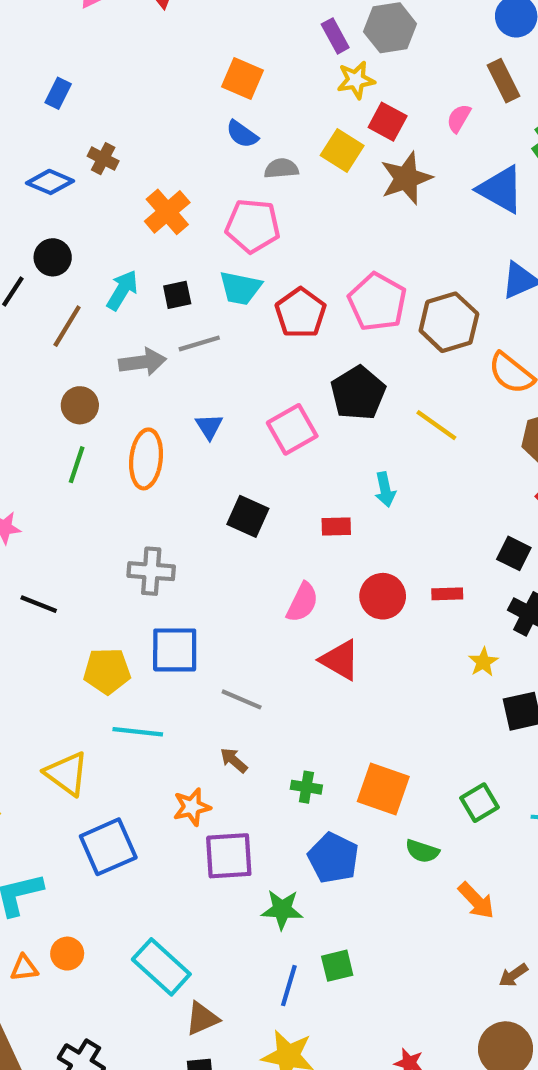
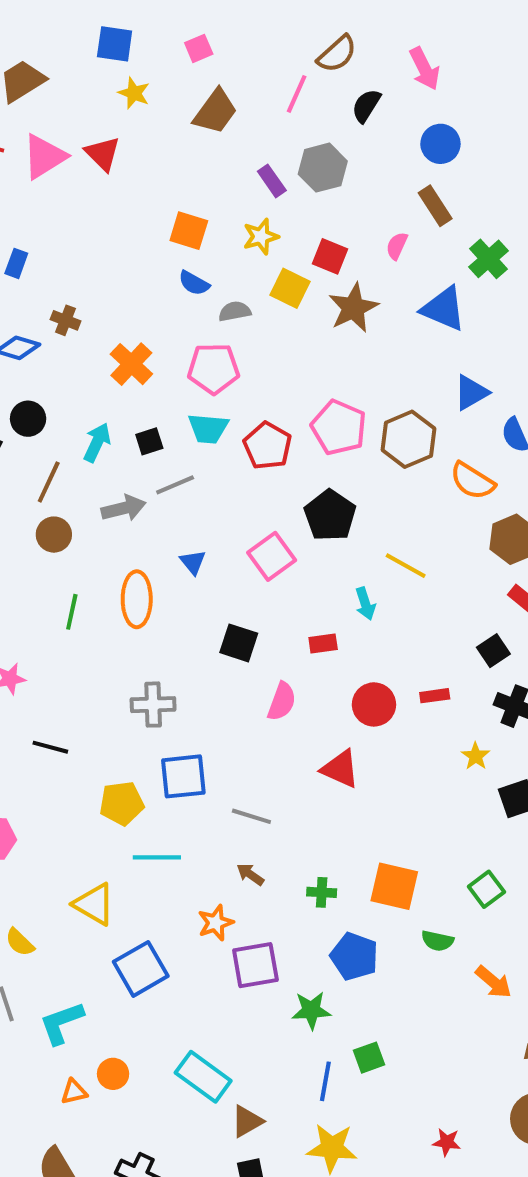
yellow star: (356, 80) -> (261, 237), moved
brown circle: (80, 405) -> (54, 535), moved
yellow line: (436, 425) -> (406, 566), moved
black square: (514, 553) -> (493, 651), turned 36
pink semicircle: (302, 602) -> (282, 701), moved

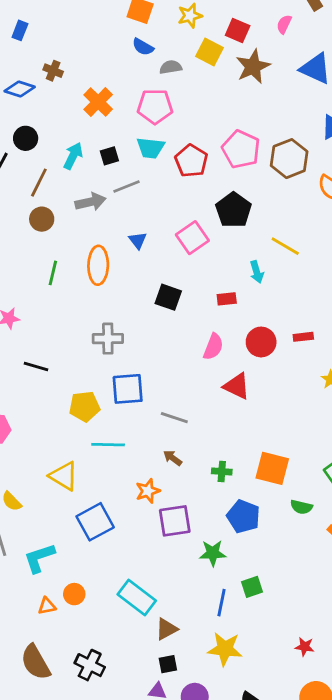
pink semicircle: (282, 701) -> (213, 347), moved

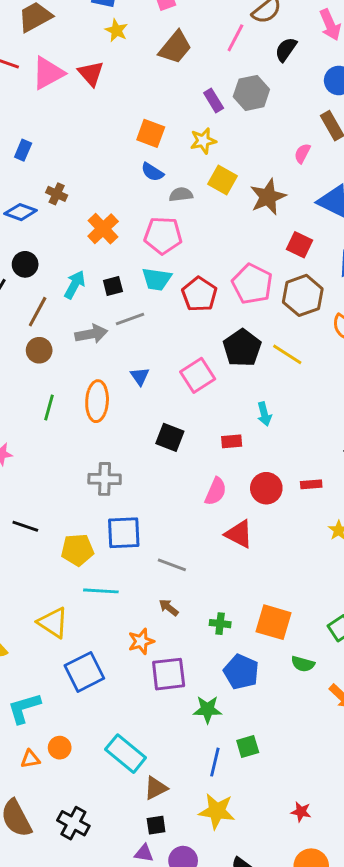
red square: (238, 30) -> (300, 245), moved
yellow line: (285, 246) -> (287, 354), moved
black line: (36, 367) -> (25, 526), moved

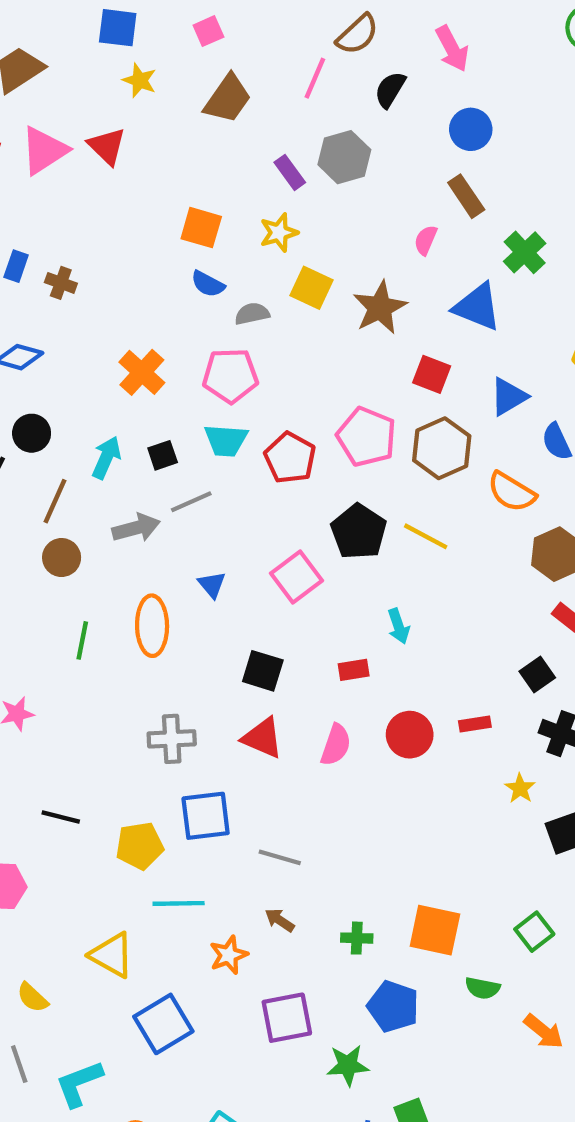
brown cross: (57, 194) -> (61, 283), moved
red triangle: (239, 534) -> (263, 738), moved
orange star: (141, 641) -> (229, 955), moved

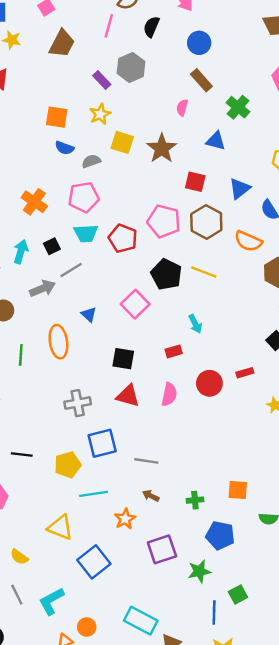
blue triangle: (477, 307) -> (216, 141), size x0.7
orange square: (435, 930) -> (238, 490), size x0.7

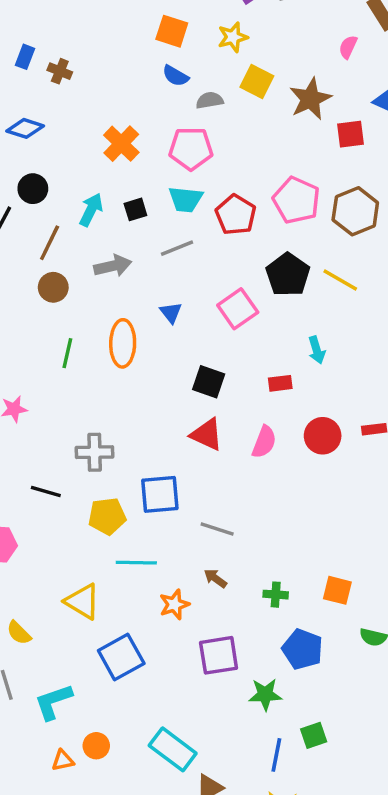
red square: (195, 182) -> (350, 134), moved, turned -30
gray line: (71, 270) -> (177, 248), moved
gray cross: (78, 403) -> (95, 452), moved

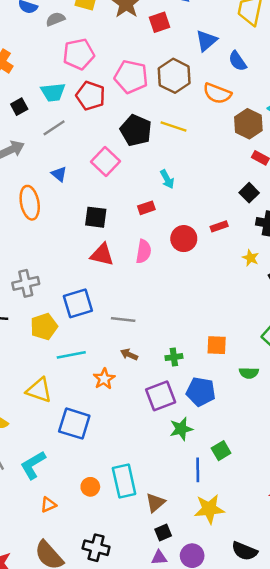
pink pentagon: (191, 149) -> (79, 54), moved
purple square: (219, 655) -> (161, 396), moved
blue square: (121, 657) -> (74, 424), turned -32
orange circle: (96, 746) -> (90, 487), moved
cyan rectangle: (173, 749) -> (124, 481), turned 52

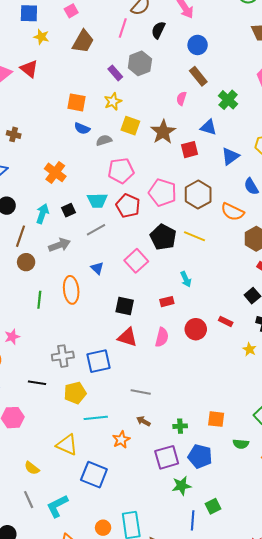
blue triangle: (206, 41) -> (230, 156), moved
red rectangle: (219, 226) -> (226, 321), turned 40
blue square: (78, 303) -> (98, 361), moved

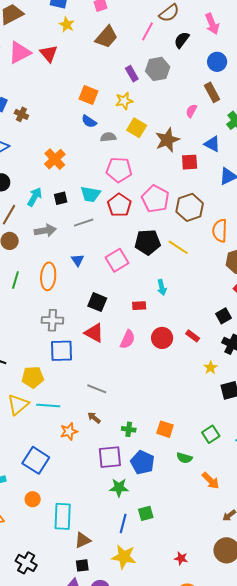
orange semicircle: (232, 212) -> (220, 231), turned 55
black pentagon: (163, 237) -> (148, 242), turned 30
gray cross: (63, 356) -> (52, 320), moved
yellow triangle: (67, 445) -> (18, 404), moved, turned 45
orange circle: (103, 528) -> (33, 499), moved

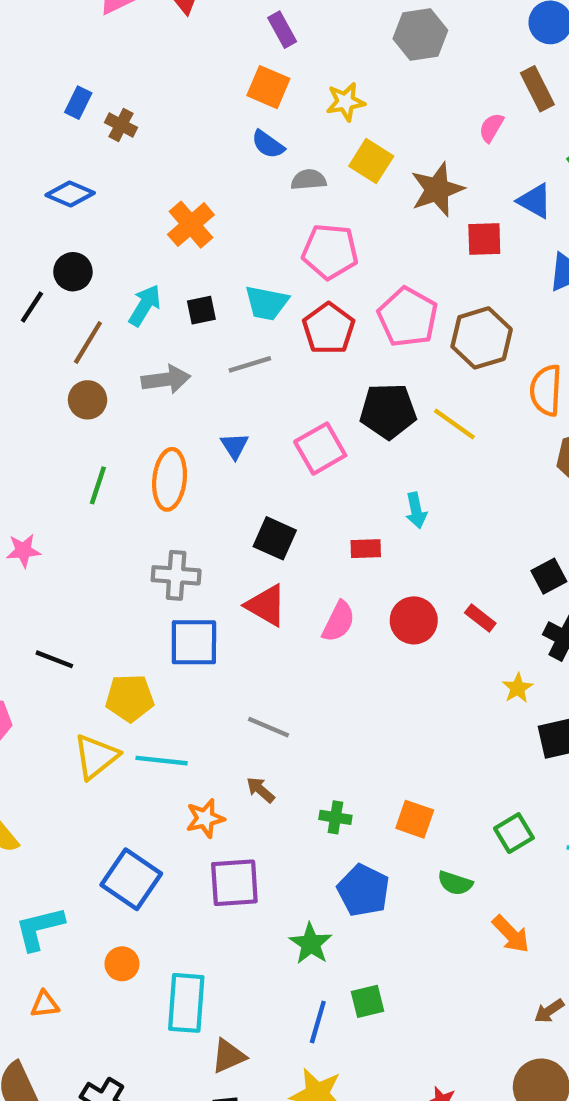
purple rectangle: (132, 74) -> (282, 30), moved
purple square: (110, 457) -> (234, 883), moved
green star: (119, 488) -> (311, 944), turned 30

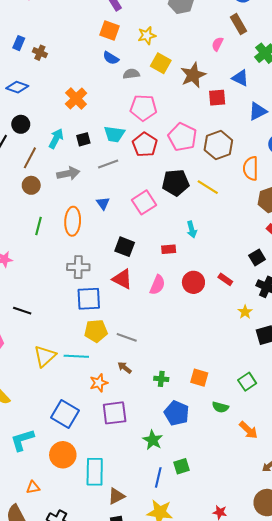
yellow pentagon: (130, 698) -> (96, 331), moved
orange circle: (122, 964) -> (63, 455), size x1.6
orange triangle: (45, 1004) -> (33, 487), moved

